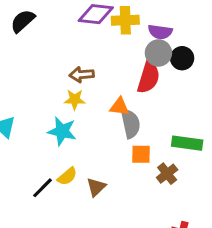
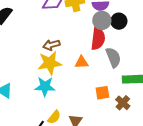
yellow star: (75, 100) -> (50, 63), size x1.6
gray semicircle: (131, 124) -> (113, 57), moved

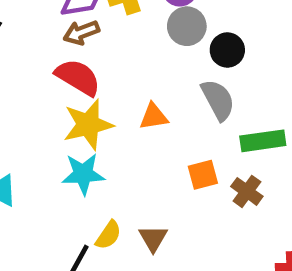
black circle: (119, 21) -> (227, 50), moved
red semicircle: (98, 39) -> (78, 77), moved, turned -60
brown arrow: (51, 45) -> (81, 33), moved

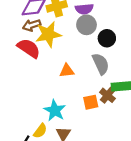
yellow star: (88, 125) -> (48, 34), moved
cyan star: (83, 174) -> (55, 110), moved, turned 30
brown cross: (247, 191) -> (107, 95), moved

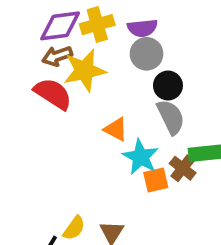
black circle: (107, 38) -> (168, 86), moved
orange triangle: (67, 71) -> (116, 129), turned 35
cyan star: (55, 110) -> (141, 157), moved

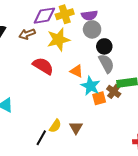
brown arrow: (57, 56) -> (27, 34), moved
red semicircle: (53, 94) -> (43, 66), moved

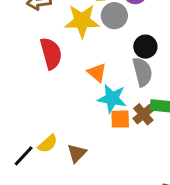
gray circle: (92, 29) -> (114, 16), moved
red semicircle: (43, 66) -> (51, 53), turned 30
cyan star: (91, 86) -> (112, 98), turned -30

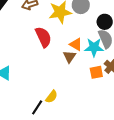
cyan star: (112, 98) -> (94, 47), moved
brown triangle: (77, 153) -> (69, 57), moved

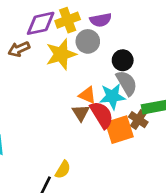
red semicircle: (43, 37) -> (102, 115), moved
orange square: (96, 72) -> (119, 130), size x1.5

